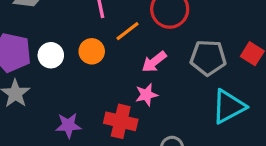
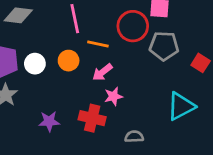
orange line: (127, 31) -> (98, 44), turned 50
gray pentagon: (208, 58) -> (164, 46), moved
pink arrow: (154, 62) -> (102, 72), moved

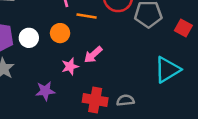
pink arrow: (102, 72) -> (93, 55), moved
pink star: (113, 96) -> (70, 66), moved
red cross: (92, 118) -> (95, 100), moved

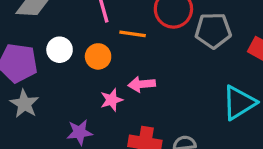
white circle: (29, 38) -> (60, 50), moved
pink arrow: (93, 55) -> (142, 84), turned 36

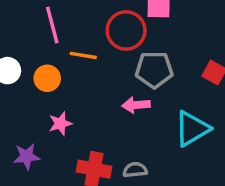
gray pentagon: (213, 30) -> (154, 70), moved
pink arrow: (142, 84) -> (136, 105), moved

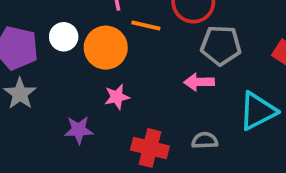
orange circle: (47, 78) -> (106, 48), size x1.5
gray semicircle: (135, 170) -> (205, 140), moved

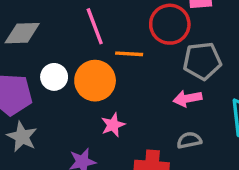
gray semicircle: (205, 140) -> (189, 140), moved

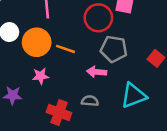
orange line: (129, 54) -> (66, 49), moved

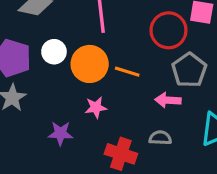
gray pentagon: (114, 49) -> (189, 70), turned 30

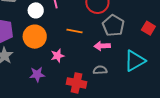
white circle: (54, 52) -> (36, 10), moved
orange circle: (90, 64) -> (35, 37), moved

